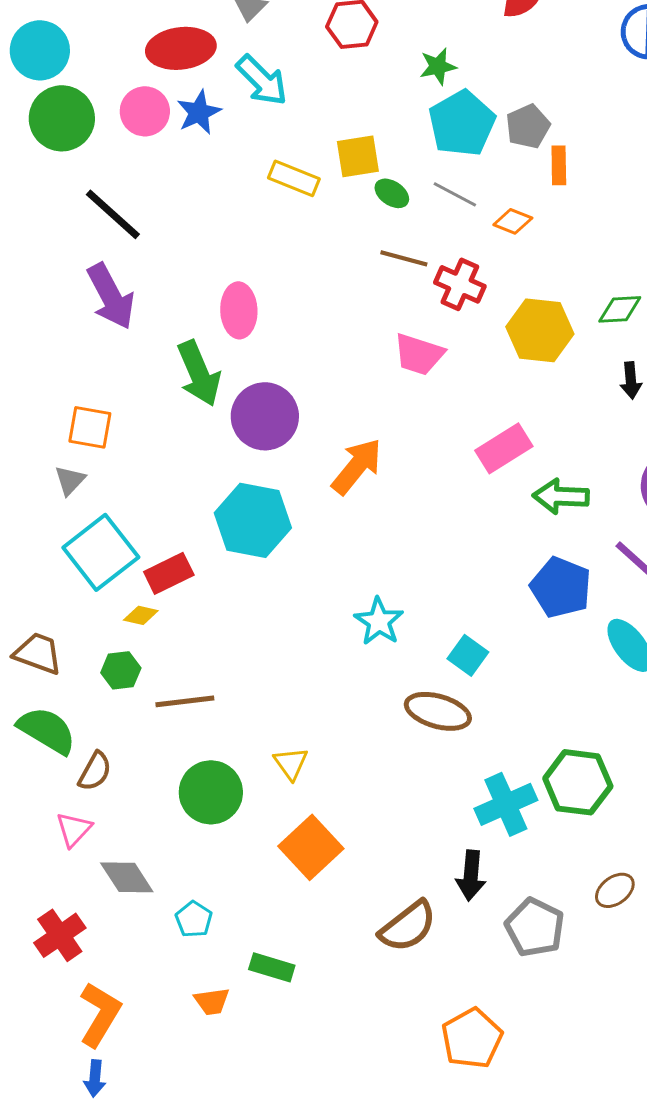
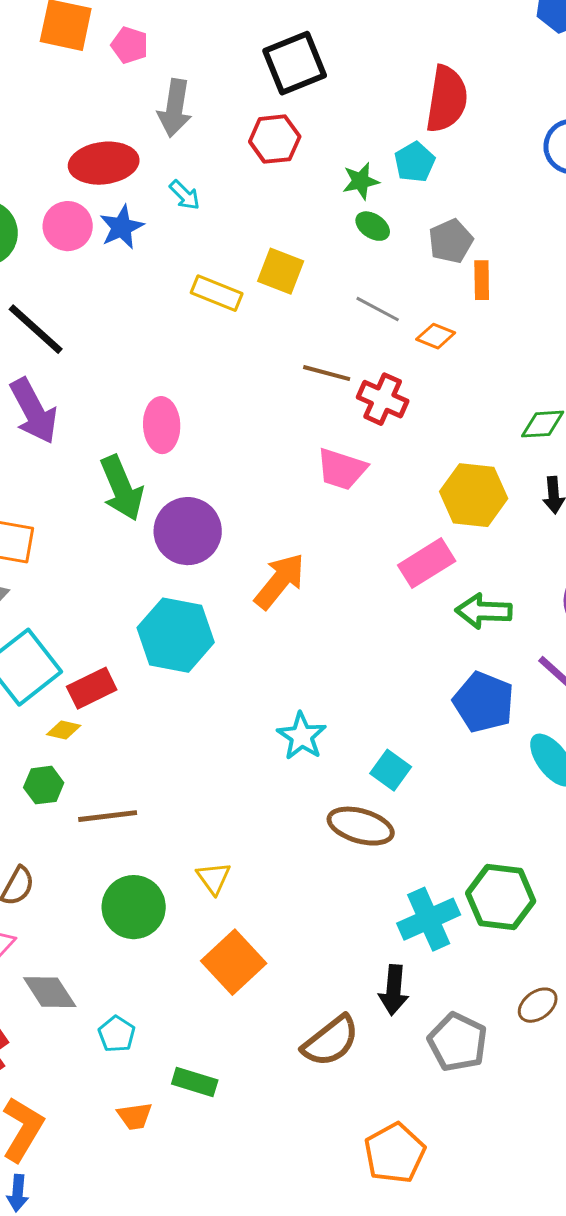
cyan arrow: (262, 80) -> (185, 195), size x0.6
cyan pentagon: (462, 123) -> (415, 162), moved, size x0.6
yellow square: (358, 156) -> (281, 271), turned 30
green ellipse: (392, 193) -> (373, 226), moved
yellow hexagon: (540, 330) -> (474, 495), moved

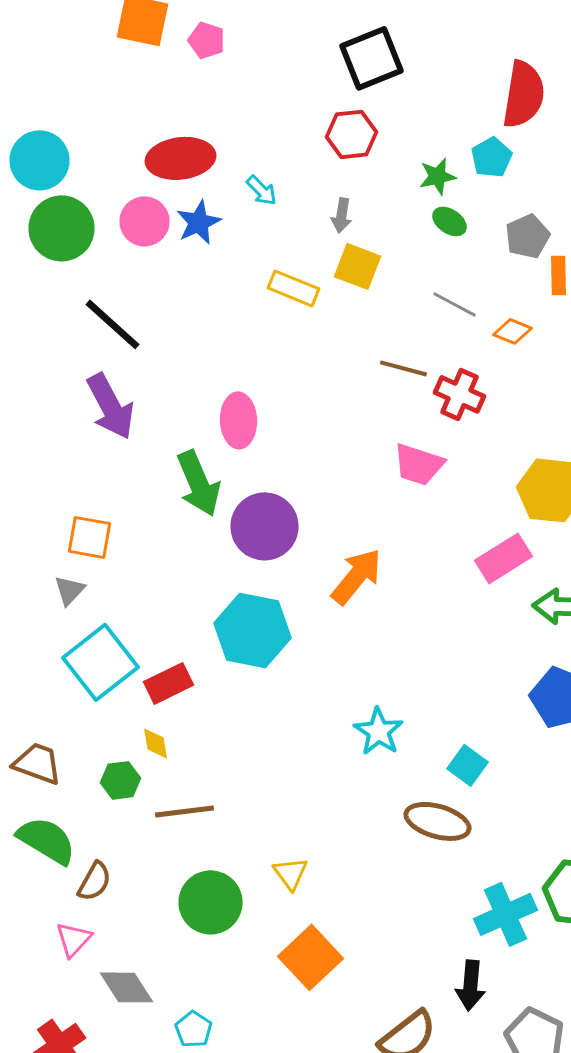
gray arrow: (175, 108) -> (342, 215), moved, size x0.6
yellow diamond: (64, 730) -> (156, 743), moved, turned 68

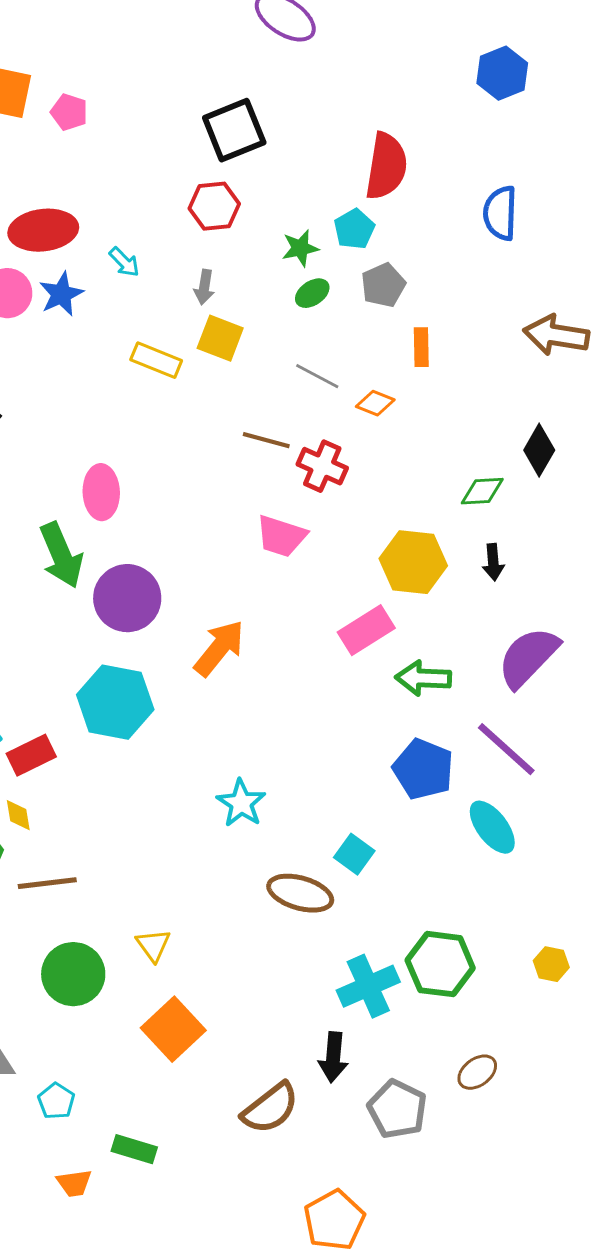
green ellipse: (450, 221) -> (312, 293), turned -68
gray pentagon: (528, 236) -> (383, 285), moved
cyan square: (468, 765) -> (354, 854), moved

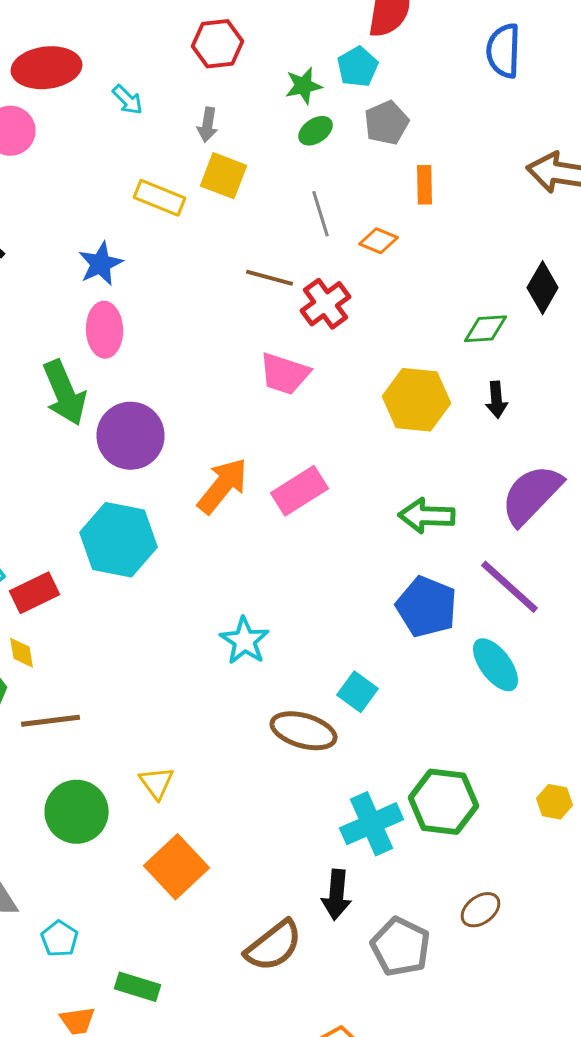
blue star: (61, 294) -> (100, 264), moved
gray line: (317, 376) -> (320, 214), turned 45
red cross: (322, 466) -> (326, 304), turned 30
pink rectangle: (366, 630) -> (300, 491), moved

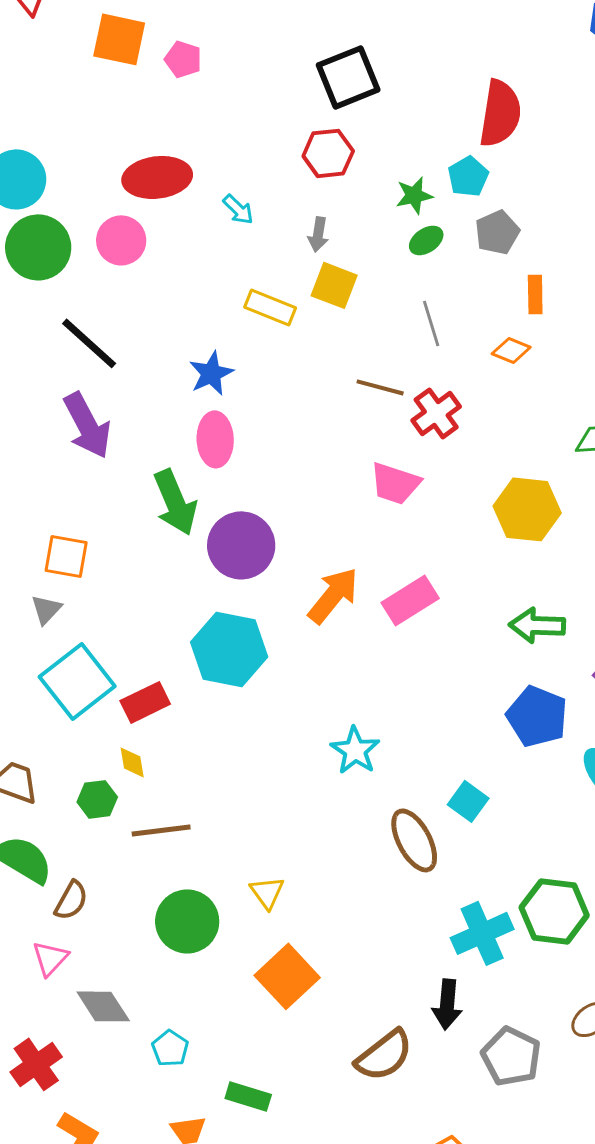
orange diamond: (378, 241) -> (511, 350), moved
brown ellipse: (304, 731) -> (414, 840), turned 46

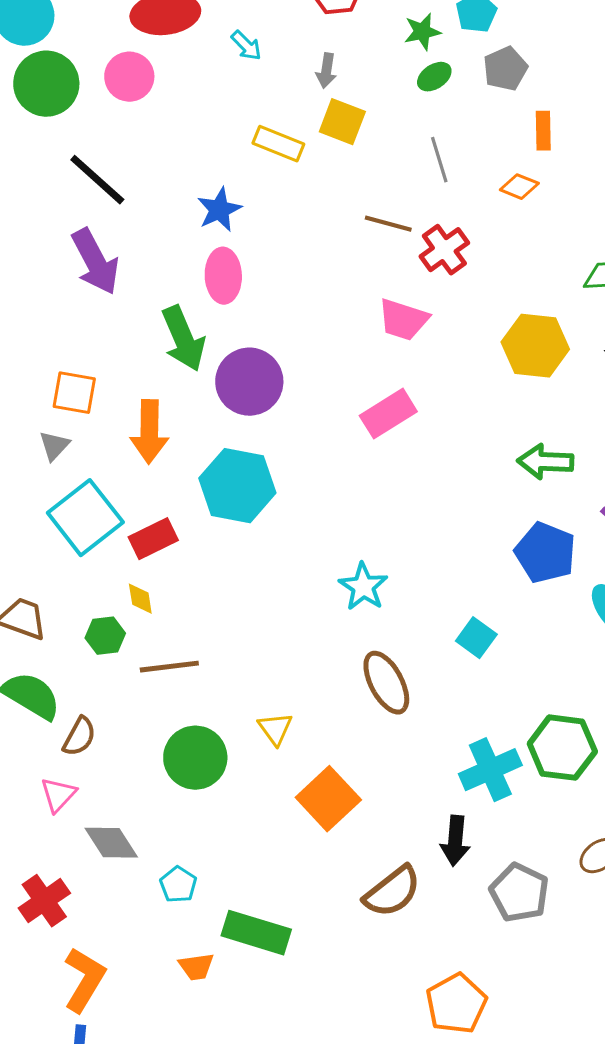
orange arrow: (333, 595) -> (149, 432), moved, turned 142
pink rectangle: (410, 600) -> (388, 414), moved
brown ellipse: (414, 840) -> (386, 683), moved
orange square: (287, 976) -> (328, 799), moved
green rectangle: (248, 1096) -> (256, 933), size x1.5

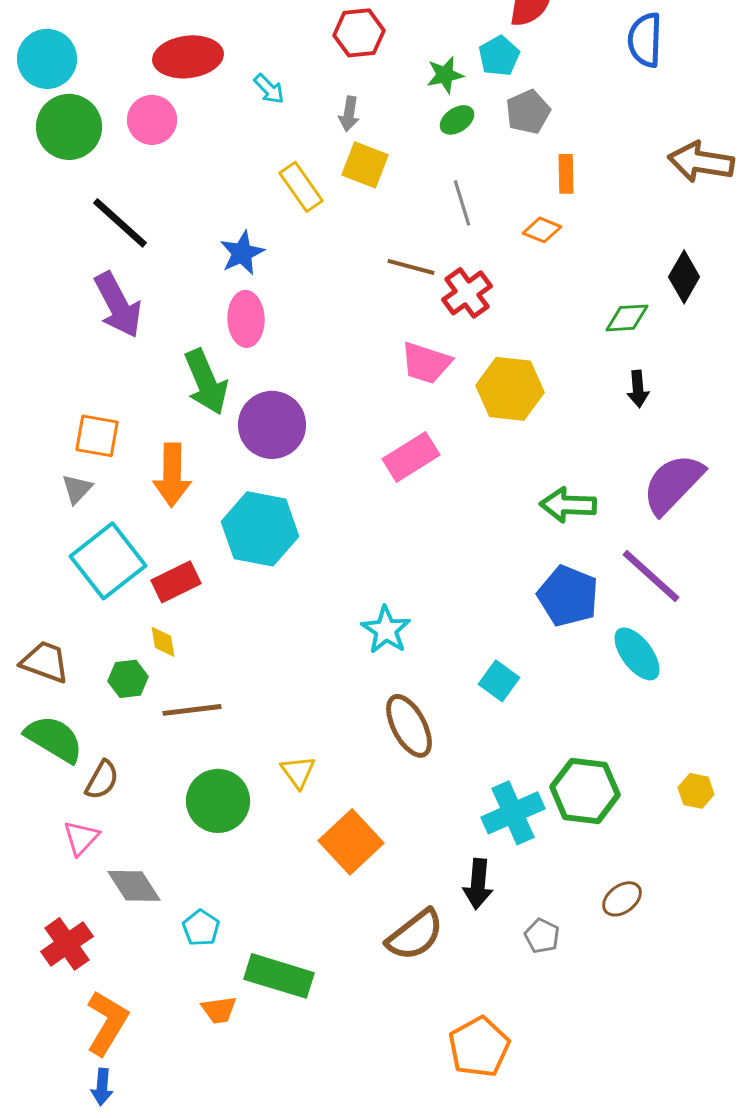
yellow rectangle: (278, 144) -> (301, 187), turned 33
yellow hexagon: (535, 346) -> (510, 389), moved
gray pentagon: (519, 893) -> (542, 936), size x0.6

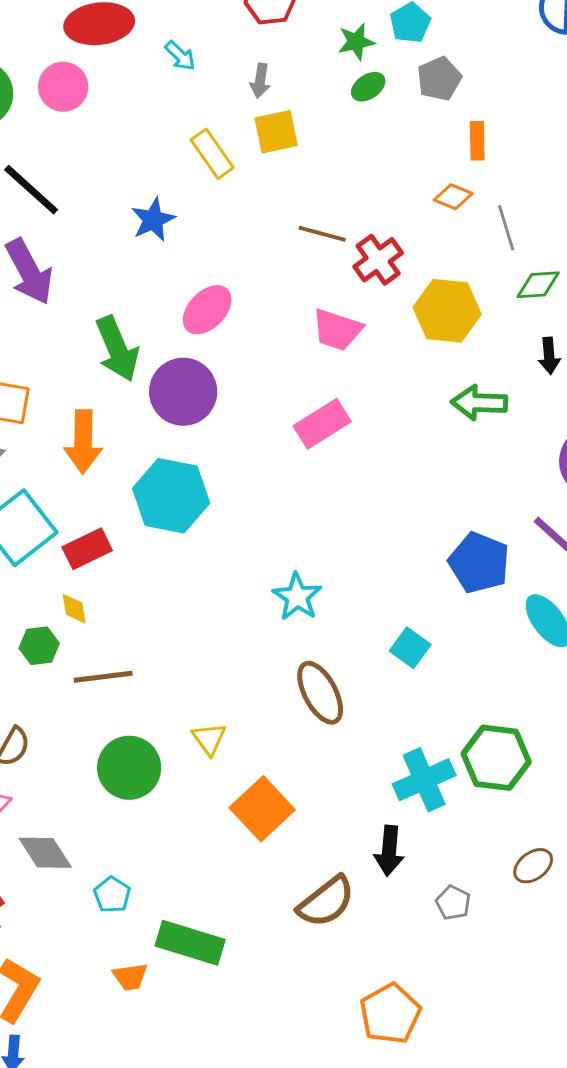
yellow square: (365, 165) -> (276, 132), turned -33
gray line: (462, 203) -> (506, 228), moved
pink ellipse: (246, 319) -> (207, 310), moved, turned 46
yellow hexagon: (510, 389) -> (447, 311), moved
green arrow: (568, 505) -> (479, 403), moved

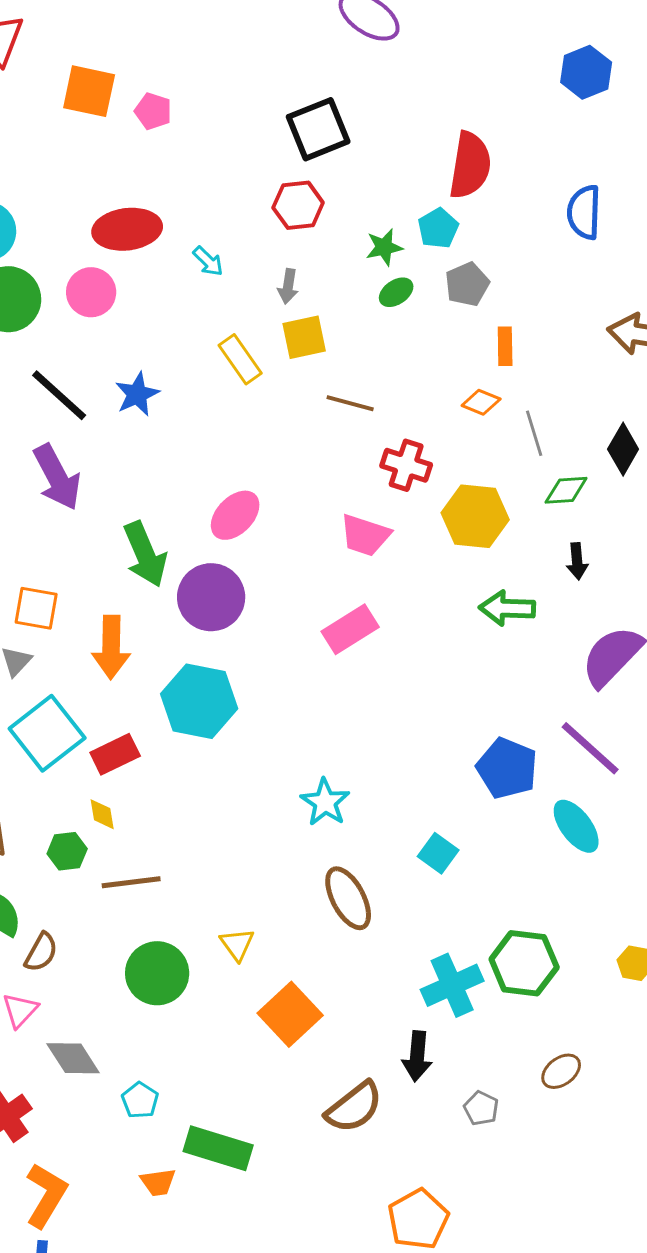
blue star: (153, 220) -> (137, 394), moved
brown line: (322, 234) -> (350, 403), moved
red cross: (378, 260) -> (406, 465), turned -36

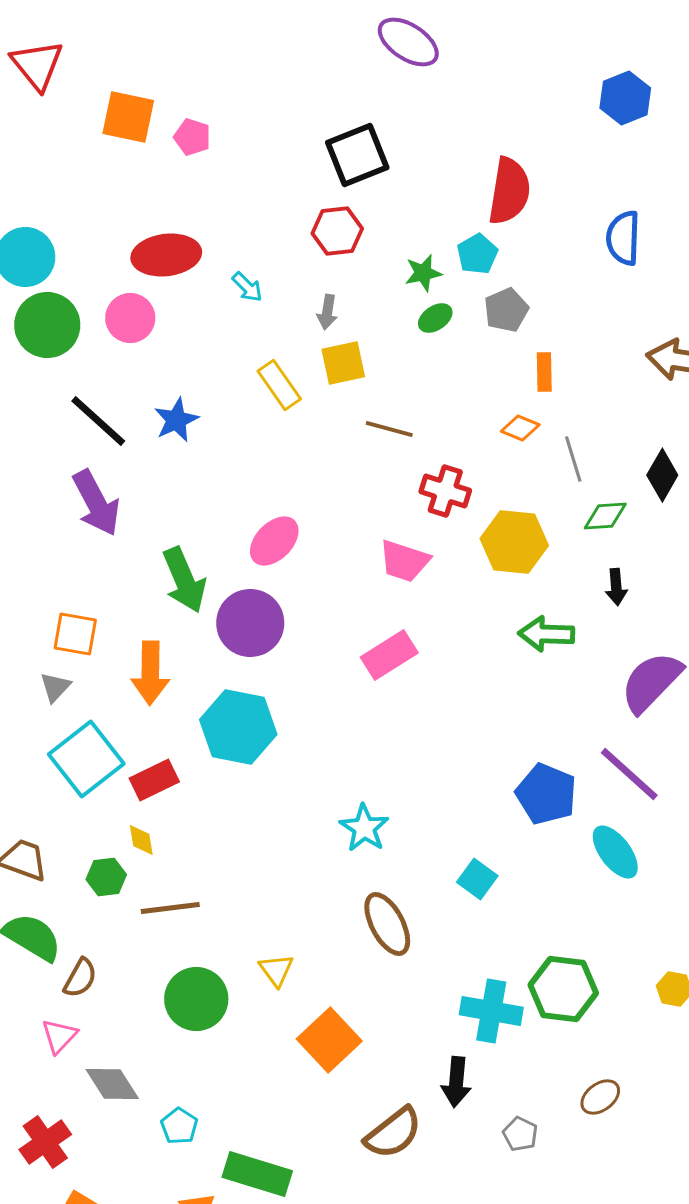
cyan cross: (452, 985) -> (491, 1011), turned 34

